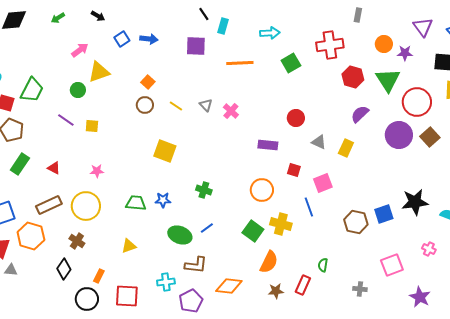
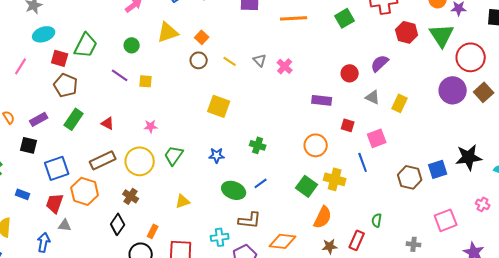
yellow triangle: (99, 72) -> (168, 32), moved
purple semicircle: (360, 114) -> (380, 63), moved
green trapezoid: (136, 203) -> (174, 155), moved, turned -60

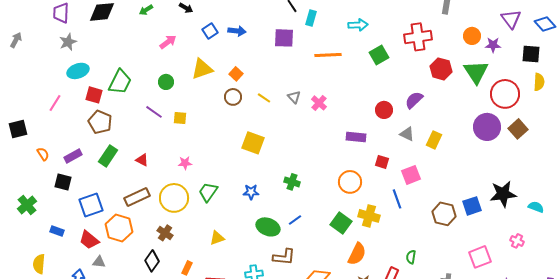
red trapezoid: (55, 203) -> (89, 240), turned -70

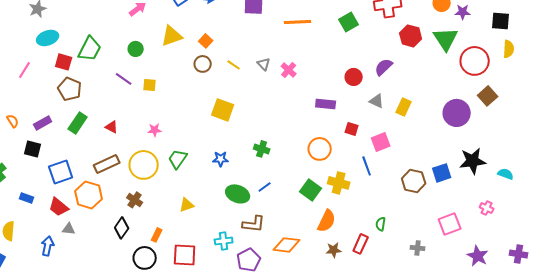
purple circle: (487, 127) -> (457, 113), moved

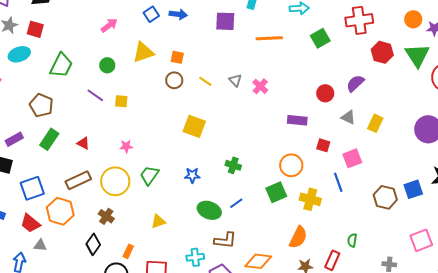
orange square: (206, 41) -> (177, 57), turned -32
red square: (64, 62) -> (35, 29), moved
green square: (311, 190) -> (276, 192), moved, turned 30

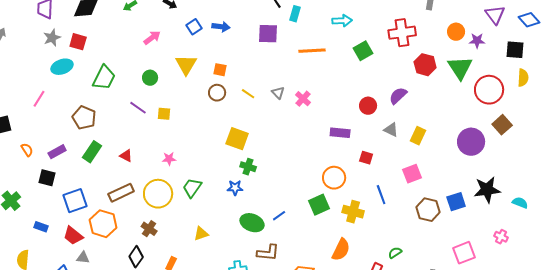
yellow triangle: (143, 52) -> (186, 65), turned -40
pink square: (352, 158) -> (412, 174), moved
green cross: (233, 165) -> (248, 167), moved
green semicircle: (352, 240) -> (395, 253), turned 48

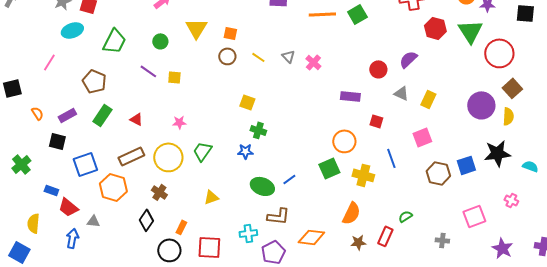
green square: (363, 51) -> (357, 14), moved
yellow semicircle: (523, 78) -> (508, 116), moved
yellow square: (237, 139) -> (247, 102), size x0.7
red trapezoid: (73, 236) -> (68, 207), moved

